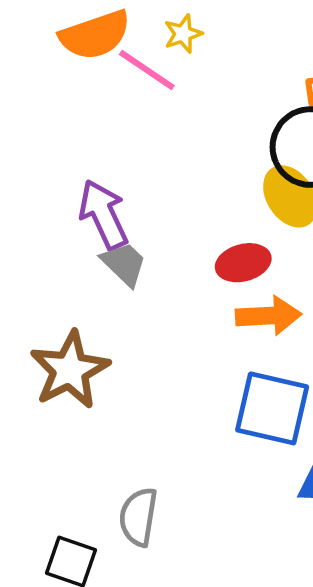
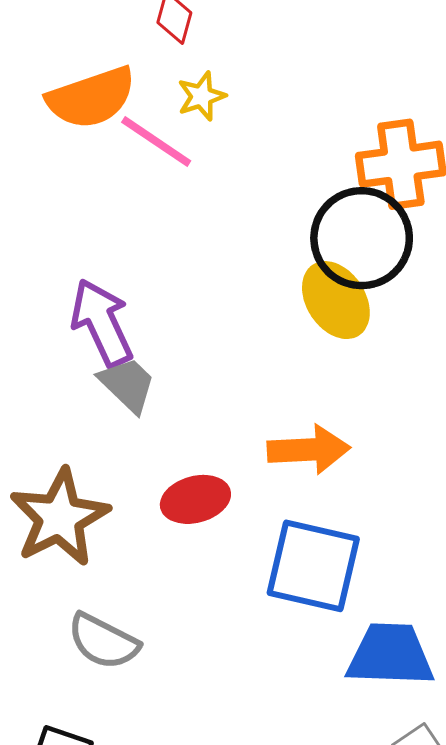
red ellipse: (243, 263) -> (195, 499), moved
gray semicircle: (138, 517) -> (103, 641), moved, turned -72

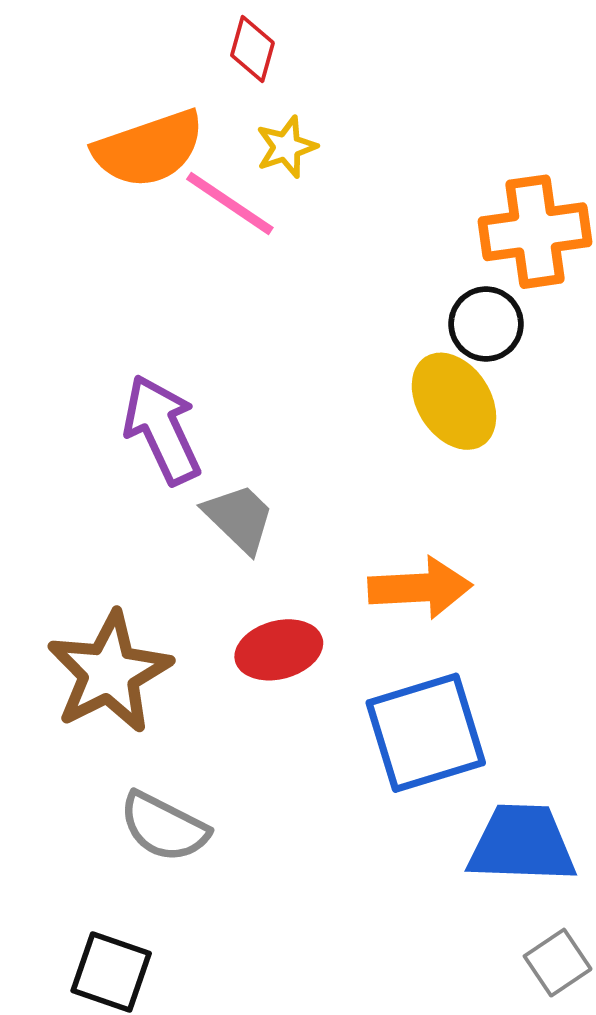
black circle: (362, 238) -> (486, 324), size x0.6
gray trapezoid: (128, 385) -> (239, 518), moved
blue square: (313, 566) -> (426, 733), turned -30

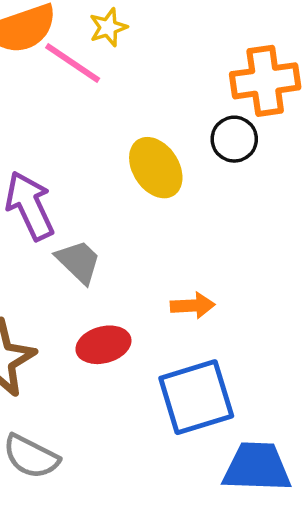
yellow ellipse: (454, 401) -> (156, 168), moved
orange arrow: (420, 588) -> (193, 306), size x0.7

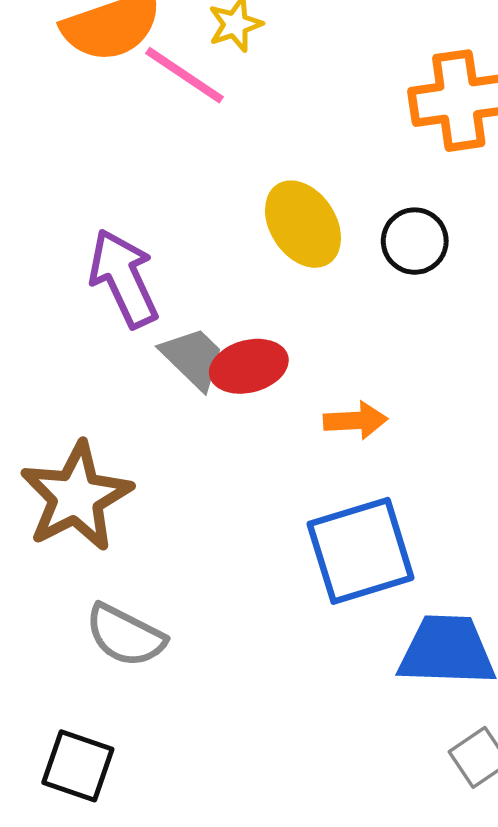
black circle: (234, 139) -> (415, 241), moved
red ellipse: (103, 345) -> (249, 366), moved

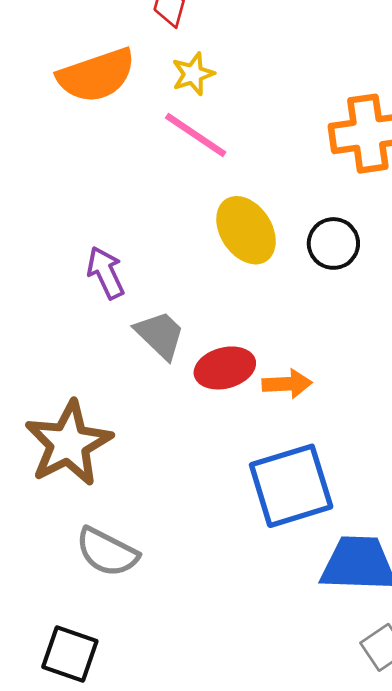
pink line: (184, 75) -> (196, 135), moved
purple arrow: (124, 278) -> (106, 273), size x0.7
red ellipse: (249, 366) -> (225, 368), moved

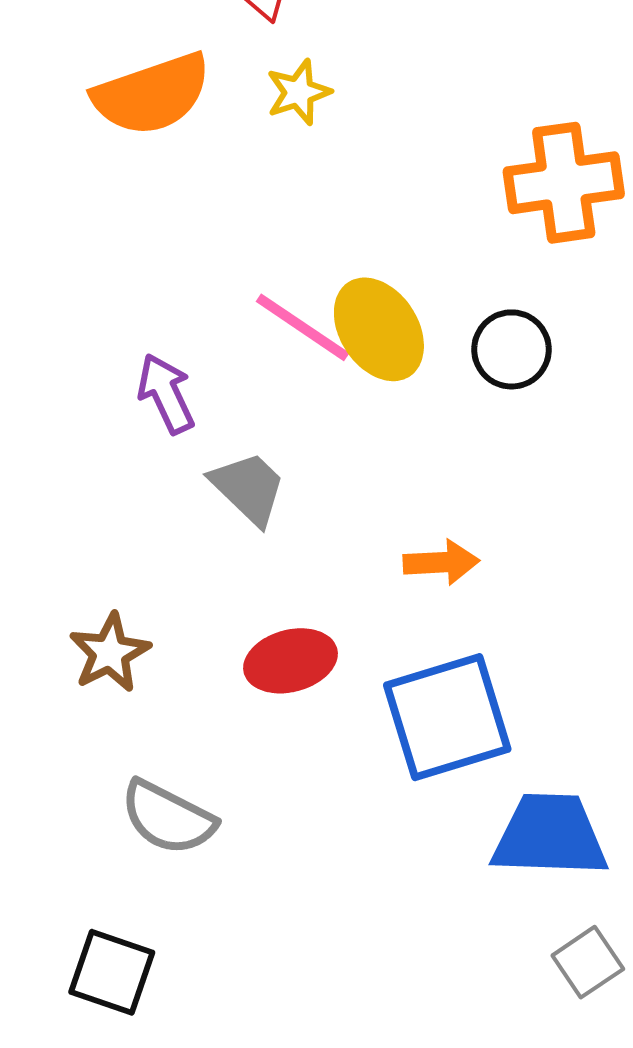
pink line: (196, 135) -> (303, 327), moved
red ellipse: (225, 368) -> (291, 661), moved
brown star: (69, 443) -> (110, 653), size x0.6

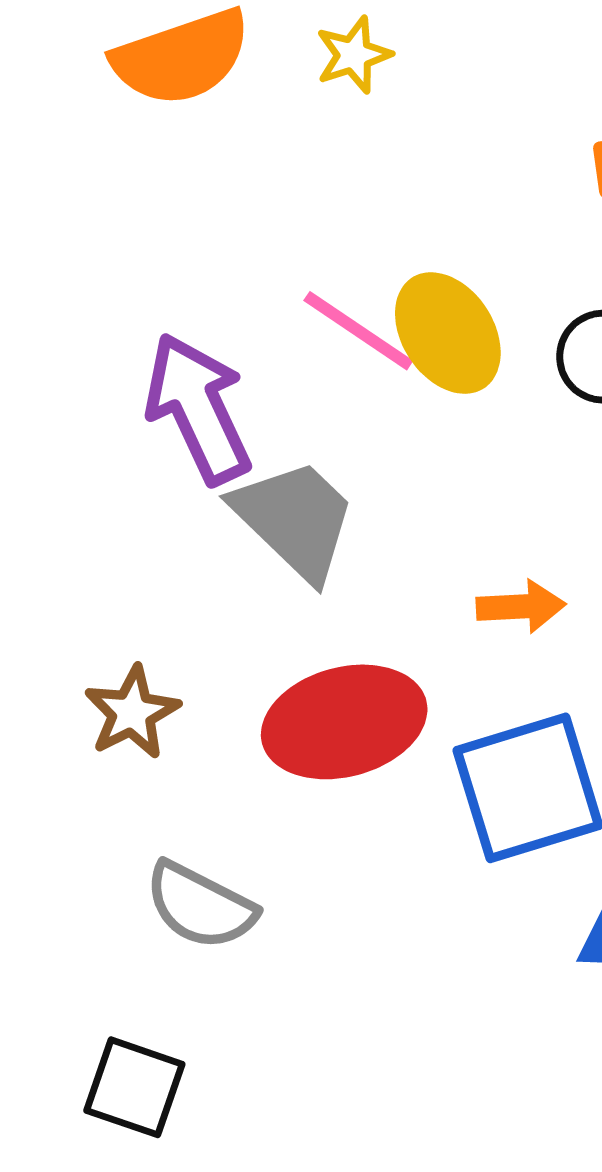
purple arrow: (166, 394) -> (198, 408), size x1.6
gray trapezoid: (248, 488) -> (295, 519), size x1.4
red ellipse: (291, 661) -> (344, 722), size x1.5

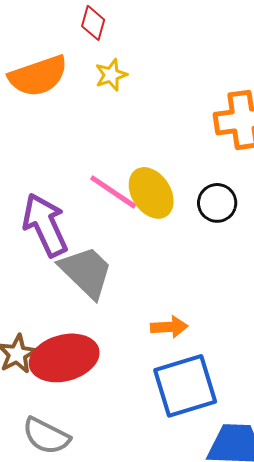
orange arrow: (521, 606) -> (169, 327), moved
red ellipse: (344, 722) -> (64, 358), moved

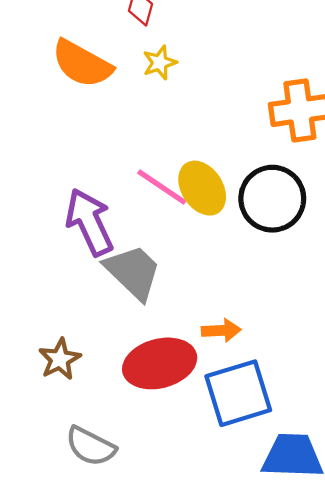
orange semicircle: (38, 76) -> (82, 64), turned 48
black circle: (217, 203) -> (272, 199), size x1.6
red ellipse: (64, 358) -> (160, 363), moved

